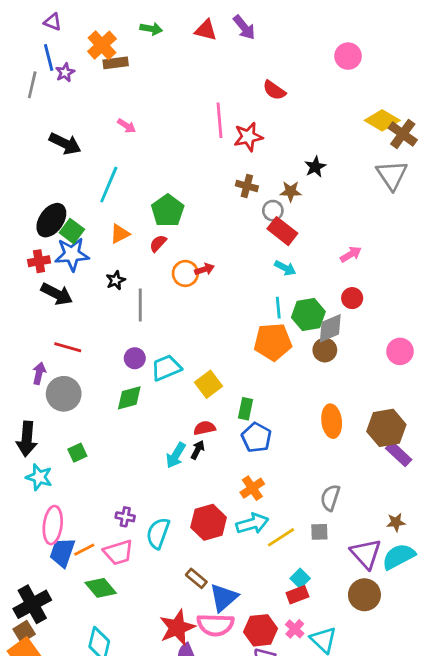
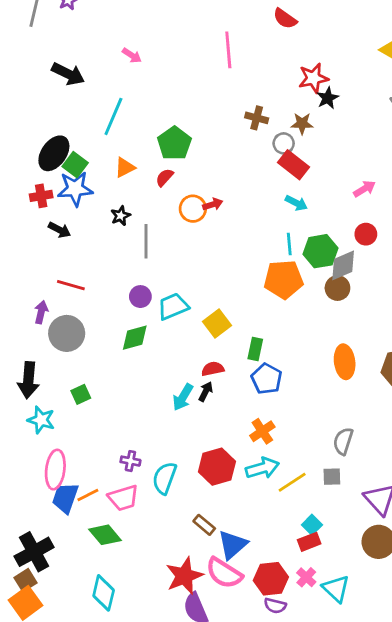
red star: (248, 137) -> (313, 78), moved
black arrow: (57, 294) -> (60, 230), size x0.7
pink semicircle: (215, 625) -> (224, 573), turned 30

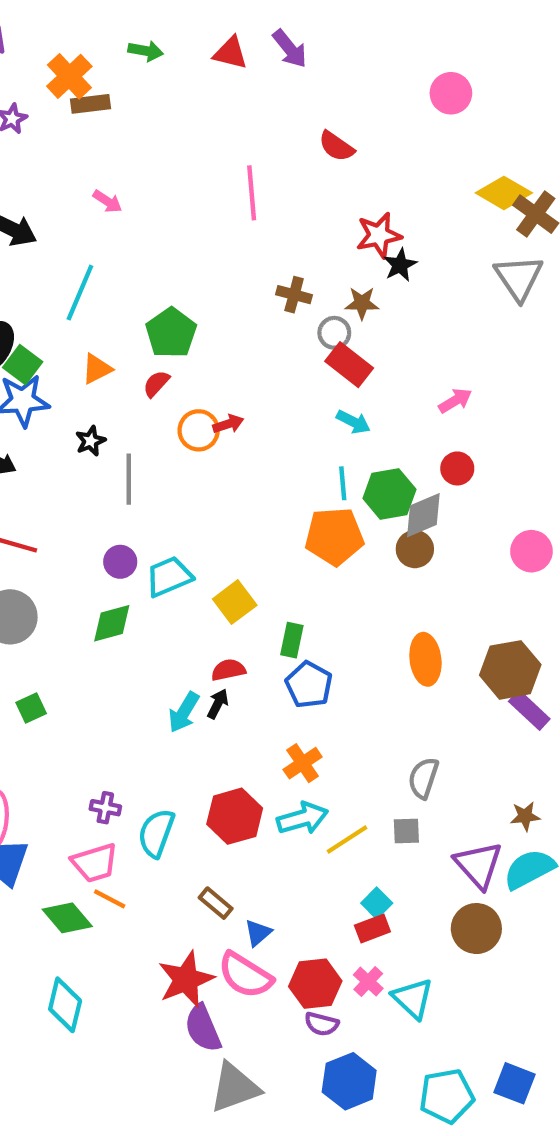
orange line: (88, 495) -> (110, 899), moved, turned 55
blue triangle: (233, 545) -> (258, 933), size x0.6

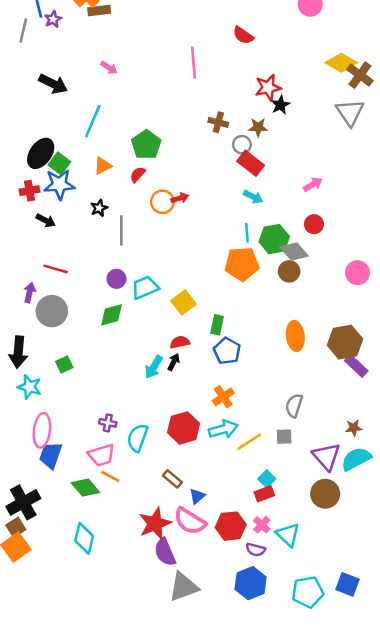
gray diamond: (423, 515) -> (294, 251), turned 72
purple semicircle: (322, 1024) -> (256, 550), moved

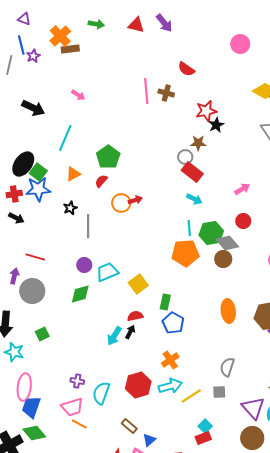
brown cross: (218, 122) -> (166, 93), moved
black arrow: (46, 220) -> (16, 218), moved
green diamond: (85, 488) -> (34, 433), moved

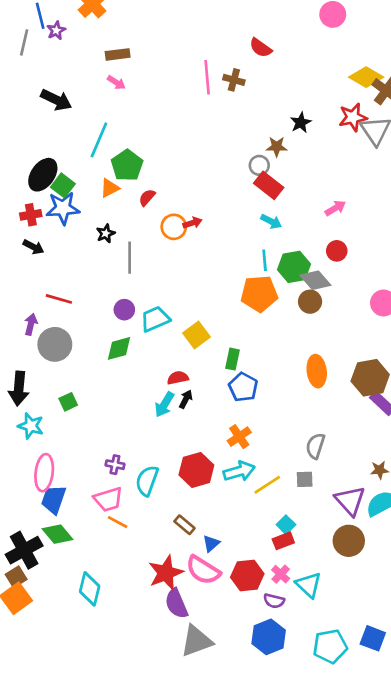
brown rectangle: (70, 49) -> (118, 54), moved
red star: (206, 111) -> (353, 117), moved
green pentagon: (108, 157) -> (127, 165), moved
red semicircle: (135, 316) -> (178, 378), moved

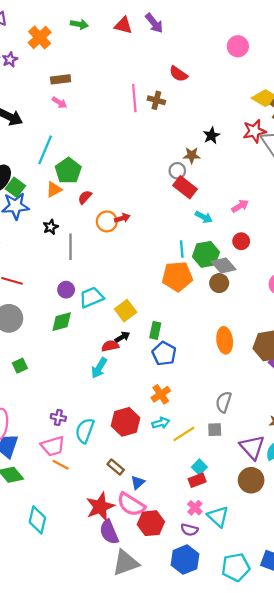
cyan arrow: (271, 221) -> (204, 217), moved
black arrow: (186, 399) -> (122, 337), moved, turned 32
cyan arrow: (239, 471) -> (161, 423), size x0.7
red hexagon: (247, 576) -> (151, 523), moved

